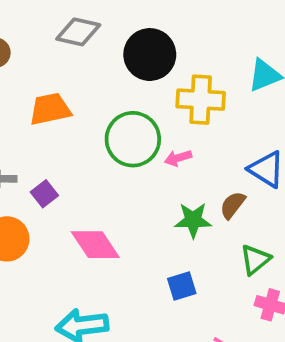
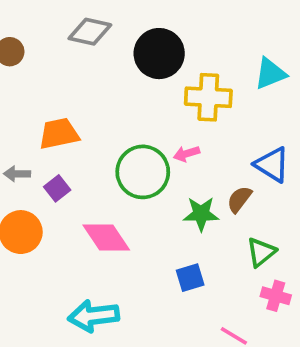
orange trapezoid: (50, 109) -> (59, 134), moved
green circle: (133, 139) -> (143, 172), moved

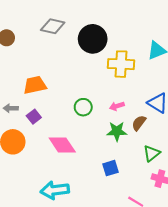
pink arrow: (186, 154) -> (117, 106), moved
green circle: (143, 172) -> (83, 107), size x0.6

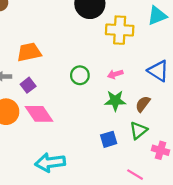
brown semicircle: (139, 123) -> (143, 104), moved
pink diamond: (62, 145) -> (39, 114), moved
green triangle: (151, 153) -> (138, 130), moved

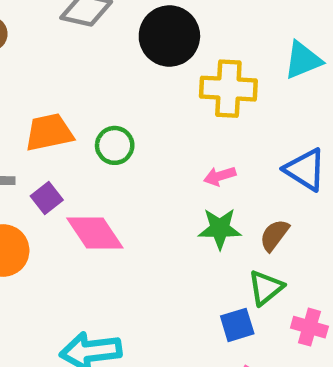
green circle: (80, 75) -> (115, 145), moved
pink diamond: (39, 114) -> (95, 233), moved
blue square: (109, 139) -> (237, 325), moved

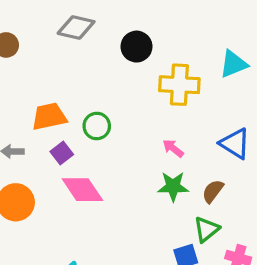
black circle: (169, 36) -> (136, 47), size x0.7
pink arrow: (220, 176) -> (173, 148), turned 55
purple square: (47, 198) -> (62, 153), moved

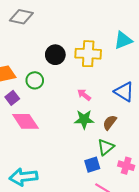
black circle: (136, 47) -> (55, 55), moved

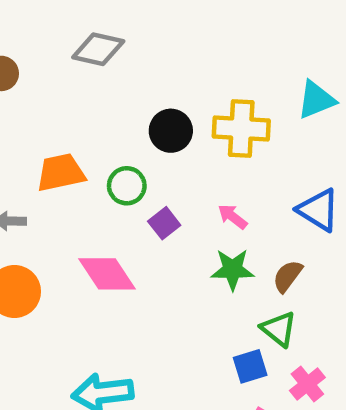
purple square: (12, 98) -> (164, 223), moved
green triangle: (106, 147) -> (279, 329), turned -42
pink cross: (126, 166) -> (307, 384), moved, turned 35

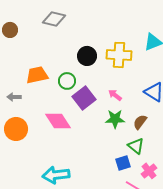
purple square: (164, 223) -> (84, 98), size x1.6

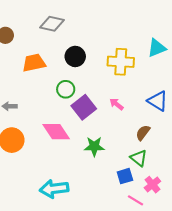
black circle: (87, 56) -> (75, 56), moved
orange trapezoid: (37, 75) -> (34, 63), moved
green star: (115, 119) -> (94, 146), moved

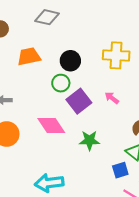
black circle: (75, 56) -> (70, 61), moved

